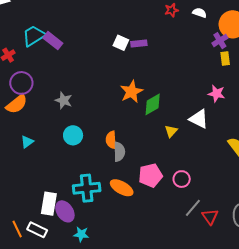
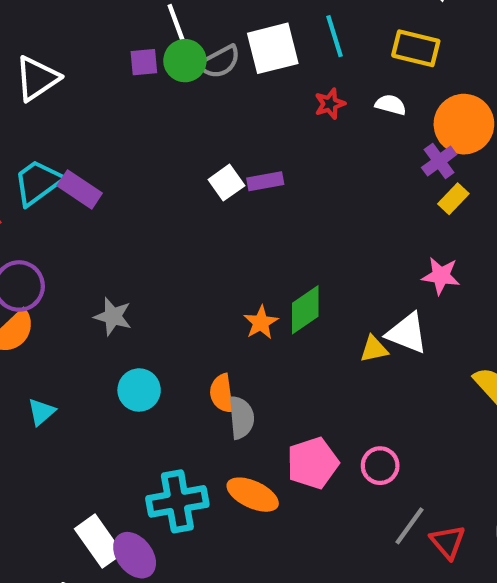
white square: (121, 43) -> (226, 183), turned 35
yellow rectangle: (225, 58) -> (453, 199), turned 56
orange star: (131, 92) -> (261, 323), moved, size x0.7
yellow triangle: (171, 131) -> (374, 349), moved, turned 40
white rectangle: (49, 204) -> (99, 541), turned -40

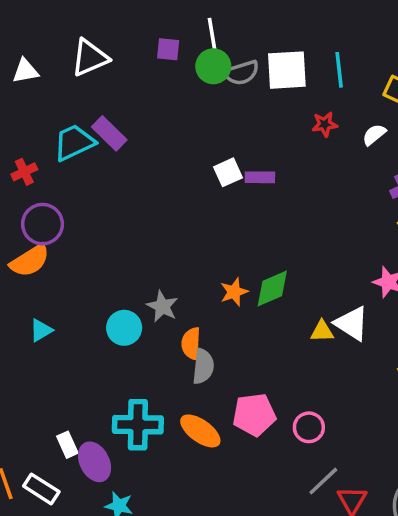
purple square: (144, 62) -> (168, 49), moved
white semicircle: (391, 105) -> (374, 135), turned -65
purple rectangle: (80, 189) -> (109, 133), moved
gray star: (113, 316) -> (162, 306), moved
white rectangle: (99, 541) -> (67, 445), size x0.6

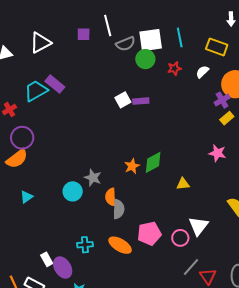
green circle: (213, 66) -> (145, 59), moved
white triangle: (352, 323) -> (198, 226), moved, turned 40
cyan cross: (138, 425) -> (85, 245), size x0.6

